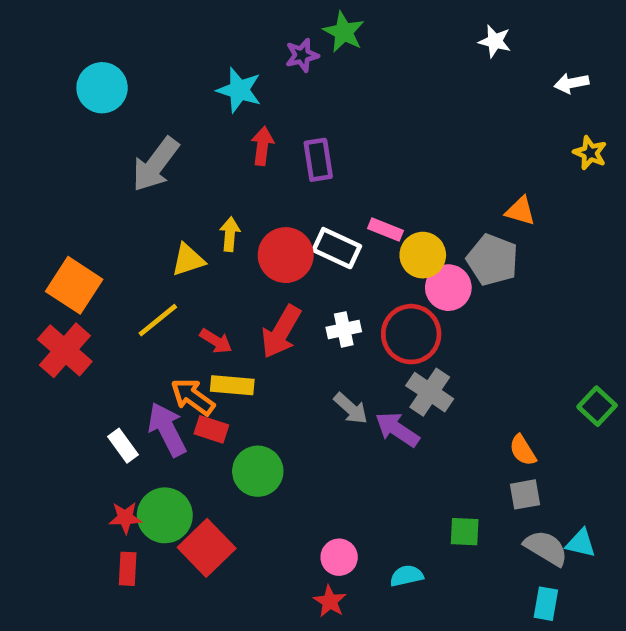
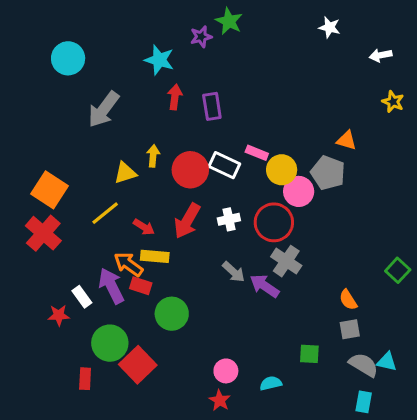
red star: (125, 518) -> (59, 315), moved

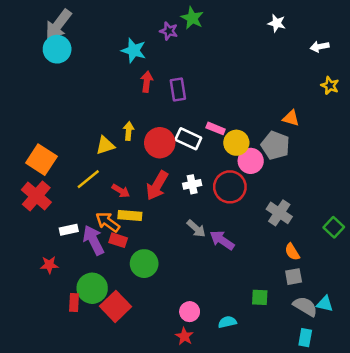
purple star: (201, 37) -> (169, 31), turned 30
gray arrow: (104, 109) -> (58, 24), moved
gray cross: (286, 261) -> (279, 213), moved
white rectangle: (82, 297) -> (69, 230), moved, turned -66
red rectangle: (85, 379) -> (74, 303), moved

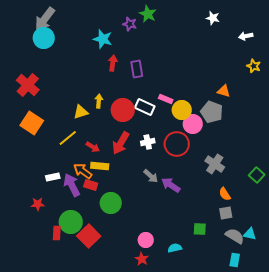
red cross: (36, 196) -> (28, 85), moved

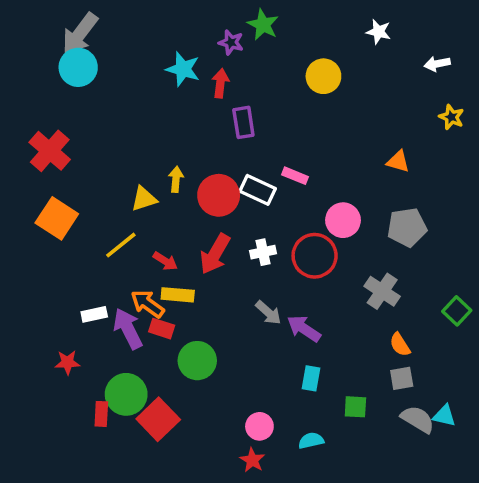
red arrow: (113, 63) -> (220, 83), moved
yellow circle: (182, 110) -> (323, 76), moved
gray pentagon: (212, 112) -> (407, 227), moved, turned -30
cyan rectangle: (235, 260) -> (311, 378), moved

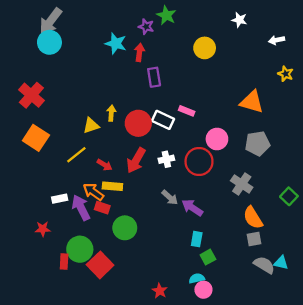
orange triangle: (398, 162) -> (252, 102), size x1.6
orange semicircle: (400, 345) -> (253, 218), size x1.5
green square: (355, 407) -> (208, 257), moved, turned -32
pink circle: (259, 426) -> (203, 290), moved

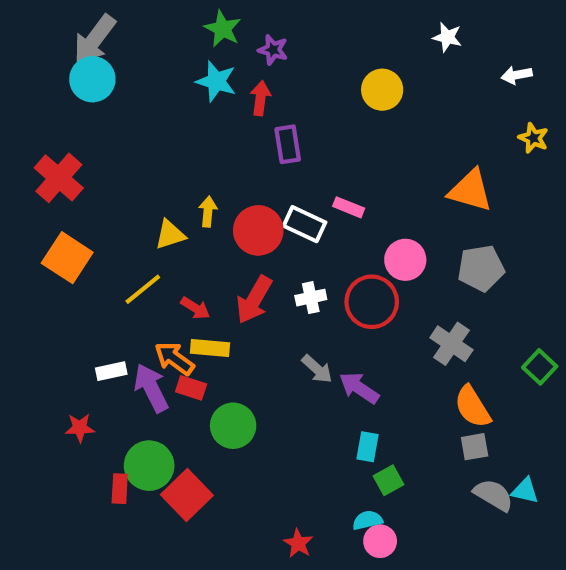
green star: (166, 15) -> (223, 29), moved

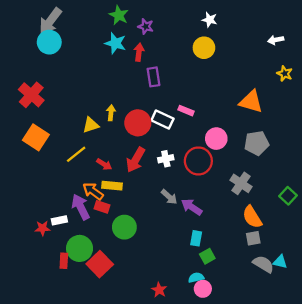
white star: (447, 37) -> (210, 20), moved
white rectangle: (111, 371) -> (59, 220), moved

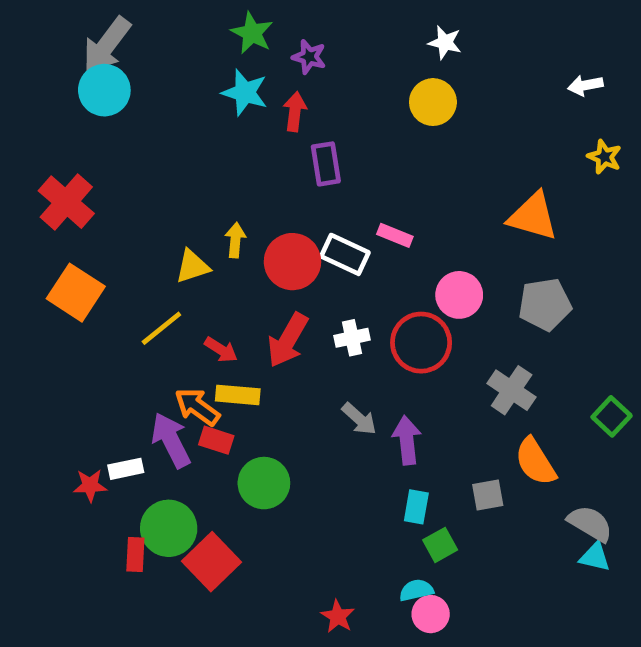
purple arrow: (192, 207) -> (407, 440), turned 50
gray square: (253, 238) -> (488, 495), moved
gray semicircle: (263, 264) -> (590, 524), moved

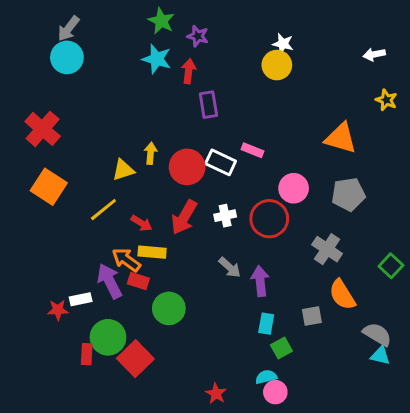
white star: (445, 42) -> (283, 44), moved
gray arrow: (107, 45) -> (68, 29), size x0.7

